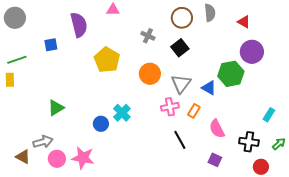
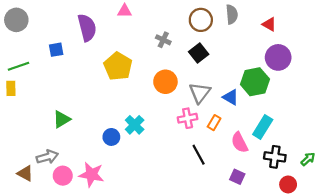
cyan rectangle: (269, 115) -> (263, 127), moved, size x1.5

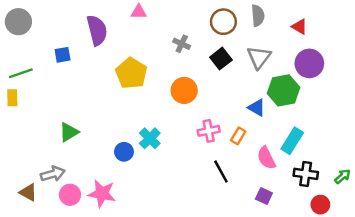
gray triangle: (200, 93) -> (259, 57), moved

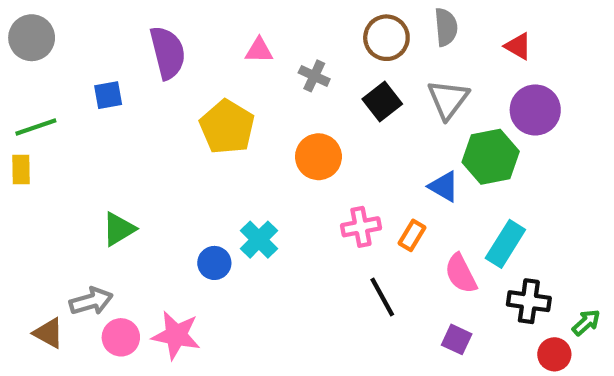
pink triangle: (139, 12) -> (259, 50), moved
green arrow: (342, 176) -> (586, 322), moved

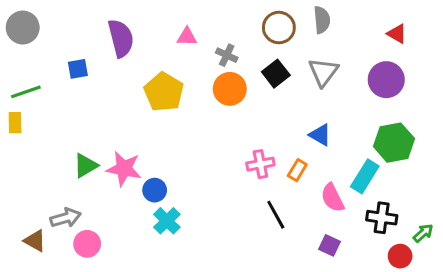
red triangle: (518, 46) -> (397, 34), moved
orange circle: (318, 157) -> (230, 89), moved
green hexagon: (491, 157) -> (394, 143), moved
cyan cross: (259, 240) -> (167, 221), moved
pink star: (176, 335) -> (124, 169), moved

